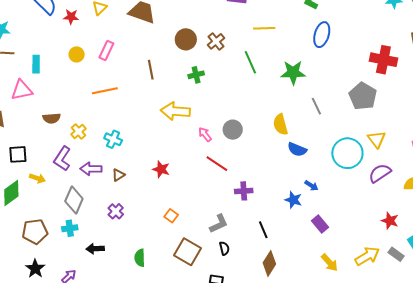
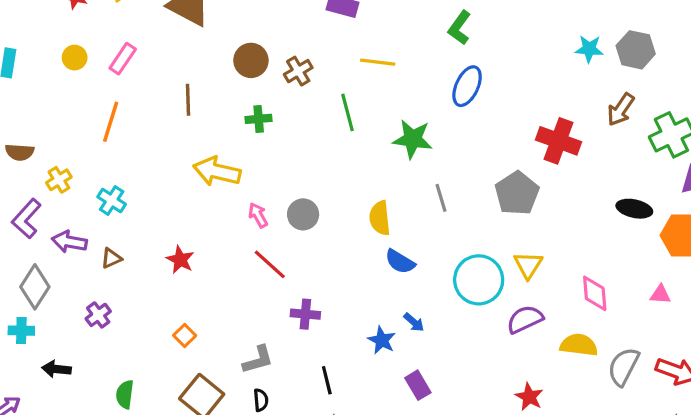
orange line: (105, 91) -> (111, 122), turned -70

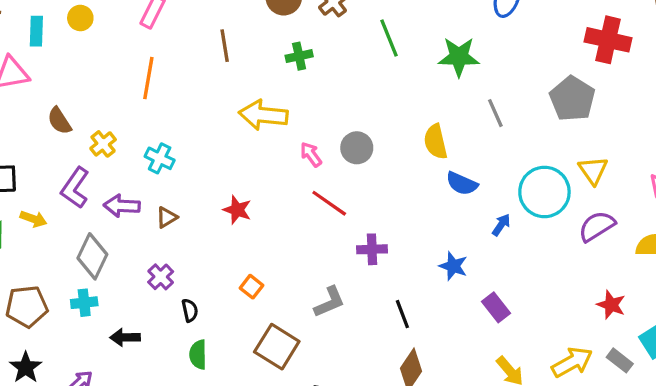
yellow circle: (75, 58) -> (80, 18), moved
brown semicircle: (20, 152) -> (59, 121), turned 60
blue arrow: (414, 322) -> (501, 225), moved, turned -90
black semicircle: (261, 400) -> (190, 310), moved

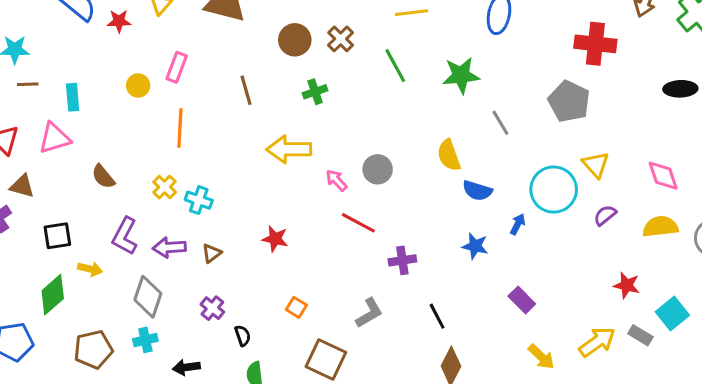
yellow circle: (80, 18) -> (138, 86), moved
yellow cross: (103, 144) -> (165, 187), moved
purple semicircle: (597, 226) -> (605, 215), size x0.7
blue star: (453, 266) -> (475, 246), moved

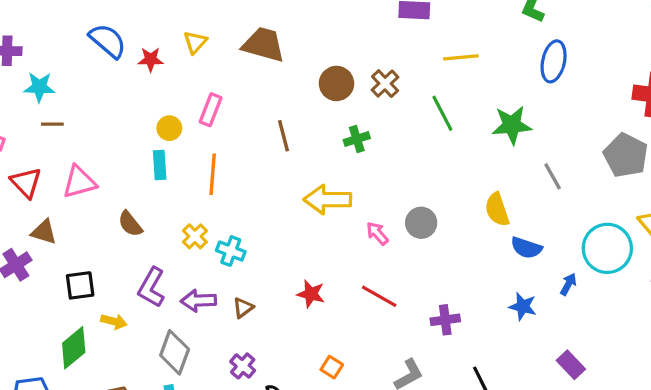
cyan rectangle: (73, 97) -> (160, 165), moved
red line: (358, 223) -> (379, 296), moved

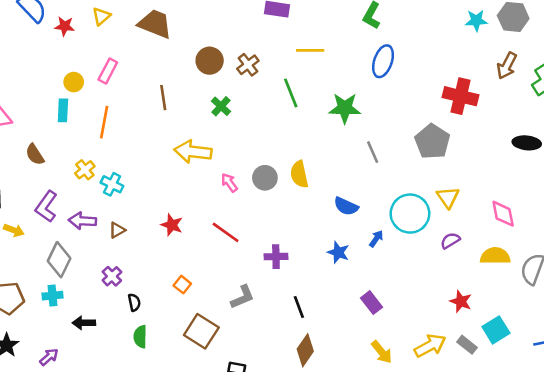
green cross: (357, 139) -> (221, 106), turned -36
yellow semicircle: (497, 210) -> (299, 174), moved

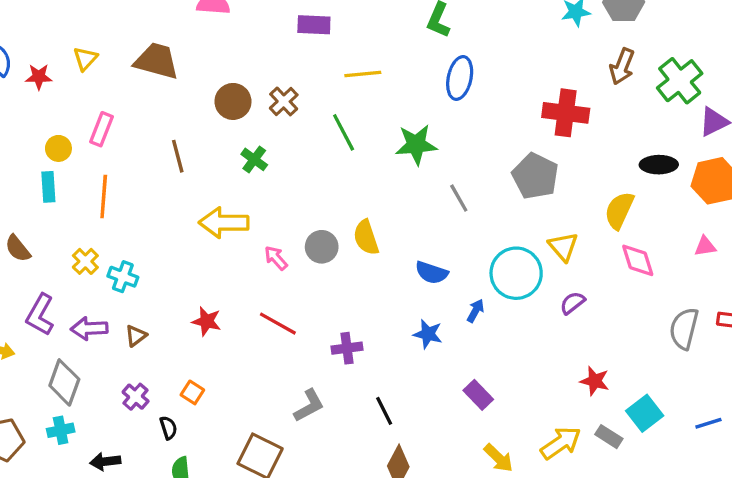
yellow semicircle: (495, 256) -> (619, 210), moved, turned -60
orange square: (182, 285) -> (192, 392), moved

